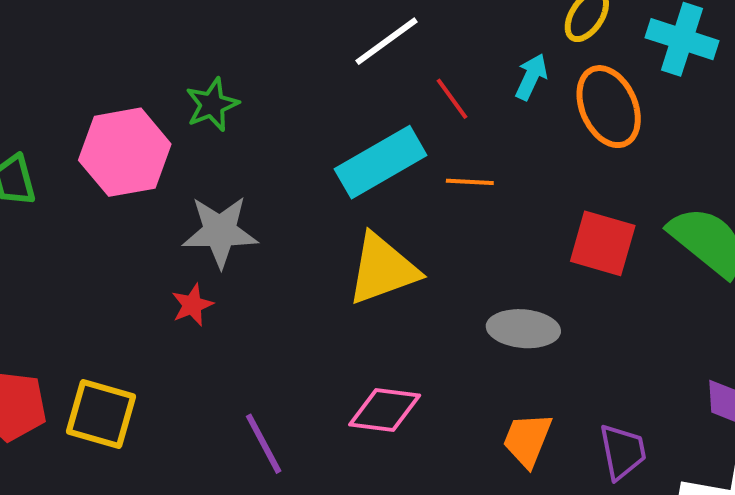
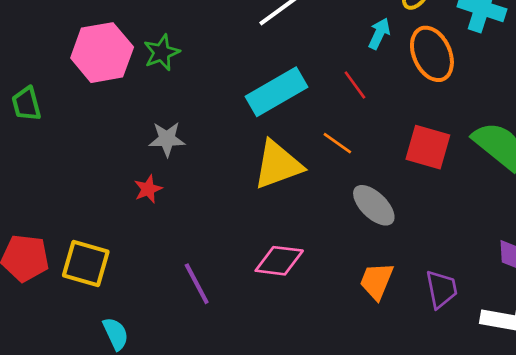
red line: (452, 99) -> (355, 85), moved
pink hexagon: (125, 152) -> (102, 53), moved
orange line: (470, 182) -> (337, 143), moved, turned 32
gray star: (220, 232) -> (167, 139), size x0.7
gray ellipse: (523, 329) -> (374, 205), turned 39

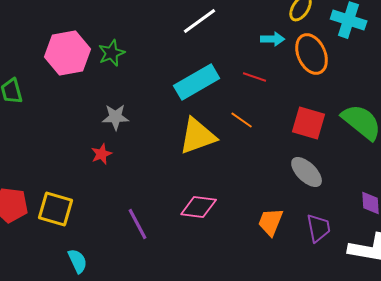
cyan arrow: (379, 34) -> (273, 39), turned 65
red line: (355, 85) -> (255, 77), turned -35
gray ellipse: (374, 205) -> (307, 172), moved

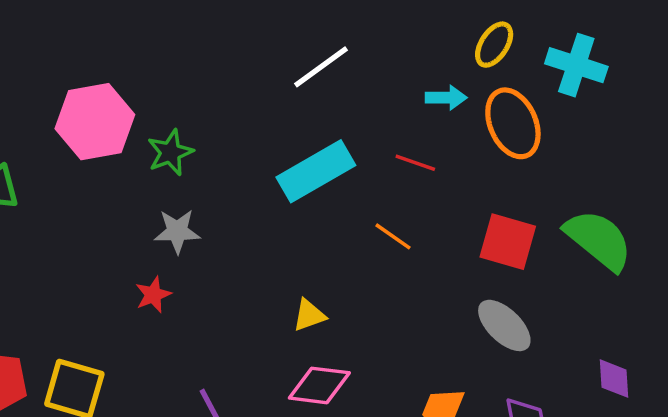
green star: (112, 53) -> (170, 152), moved
yellow triangle: (198, 136) -> (309, 315), moved, size x0.5

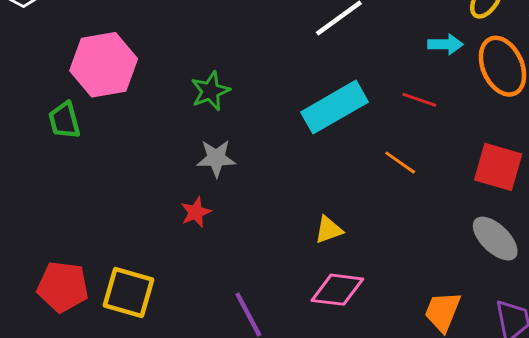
pink hexagon: (95, 122) -> (104, 65), moved

